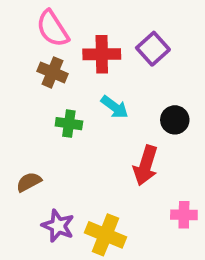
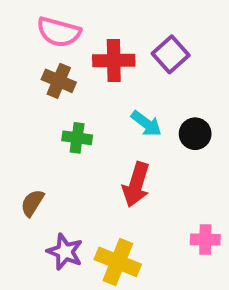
pink semicircle: (53, 29) -> (59, 32), turned -42
cyan arrow: (115, 107) -> (146, 124), moved
red arrow: (146, 166) -> (136, 185), moved
brown semicircle: (29, 182) -> (32, 203), turned -30

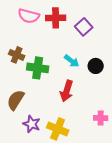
red cross: (114, 60) -> (56, 18), moved
brown cross: (59, 81) -> (17, 55), moved
green cross: (77, 138) -> (38, 68), size x1.5
brown semicircle: (32, 203) -> (16, 100), size x1.5

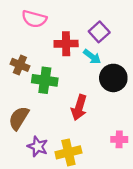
red cross: (56, 18) -> (66, 44), moved
cyan arrow: (72, 61) -> (92, 57), moved
black circle: (96, 66) -> (113, 78), size x1.5
yellow cross: (58, 129) -> (68, 152), turned -35

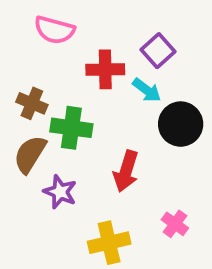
brown semicircle: (19, 118) -> (30, 154), moved
pink cross: (119, 139) -> (175, 224), moved, turned 35
purple star: (38, 146) -> (60, 192), moved

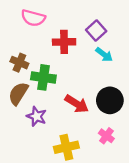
cyan arrow: (147, 90) -> (104, 55), moved
black circle: (181, 124) -> (110, 100), moved
red arrow: (126, 171) -> (77, 104), turned -75

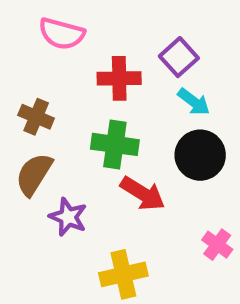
green cross: (43, 77) -> (115, 144), moved
black circle: (110, 100) -> (200, 155), moved
pink cross: (106, 136) -> (217, 245), moved

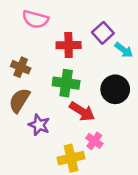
cyan arrow: (194, 102) -> (124, 50), moved
pink cross: (217, 245) -> (94, 141), moved

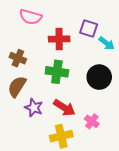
purple square: (103, 33) -> (89, 28), turned -30
red arrow: (82, 111) -> (64, 108), moved
pink cross: (94, 141) -> (92, 121), moved

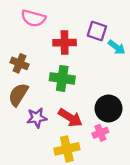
black circle: (99, 77) -> (109, 108), moved
purple star: (34, 108) -> (37, 118), turned -30
pink cross: (92, 121) -> (100, 133), turned 32

